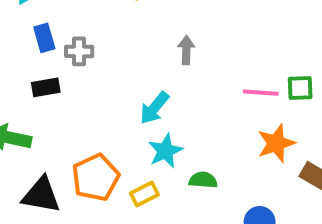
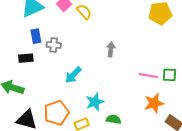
black rectangle: (46, 87) -> (26, 58), moved
cyan arrow: (154, 108) -> (73, 75), moved

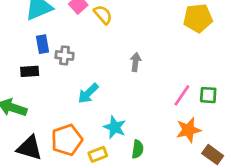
pink line: (148, 76) -> (182, 95), turned -66
cyan star: (95, 102) -> (115, 127), turned -30
green semicircle: (114, 119) -> (138, 149), turned 88

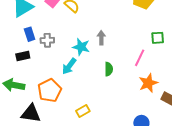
green square: (208, 95) -> (158, 38), moved
cyan star: (115, 127) -> (81, 47), moved
orange pentagon: (67, 140) -> (50, 90), moved
green semicircle: (138, 149) -> (109, 69), moved

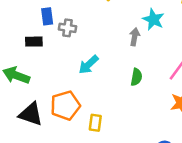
cyan star: (81, 47) -> (153, 19), moved
orange pentagon: (50, 90) -> (65, 105), moved
yellow rectangle: (83, 111) -> (95, 123), turned -64

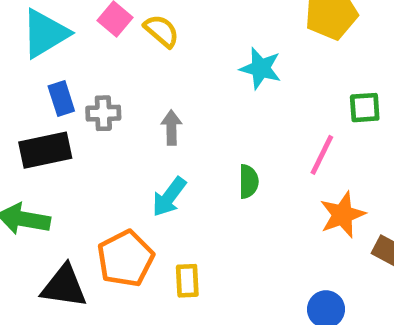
gray arrow: (135, 37) -> (171, 128), moved
black rectangle: (34, 42) -> (45, 150), size x1.5
cyan arrow: (88, 65) -> (169, 197), moved

